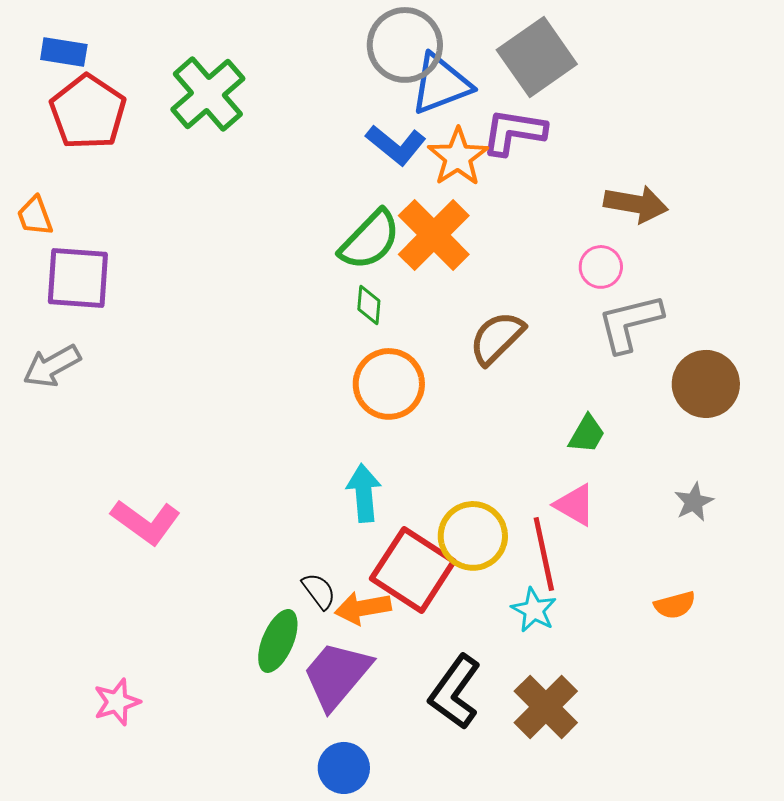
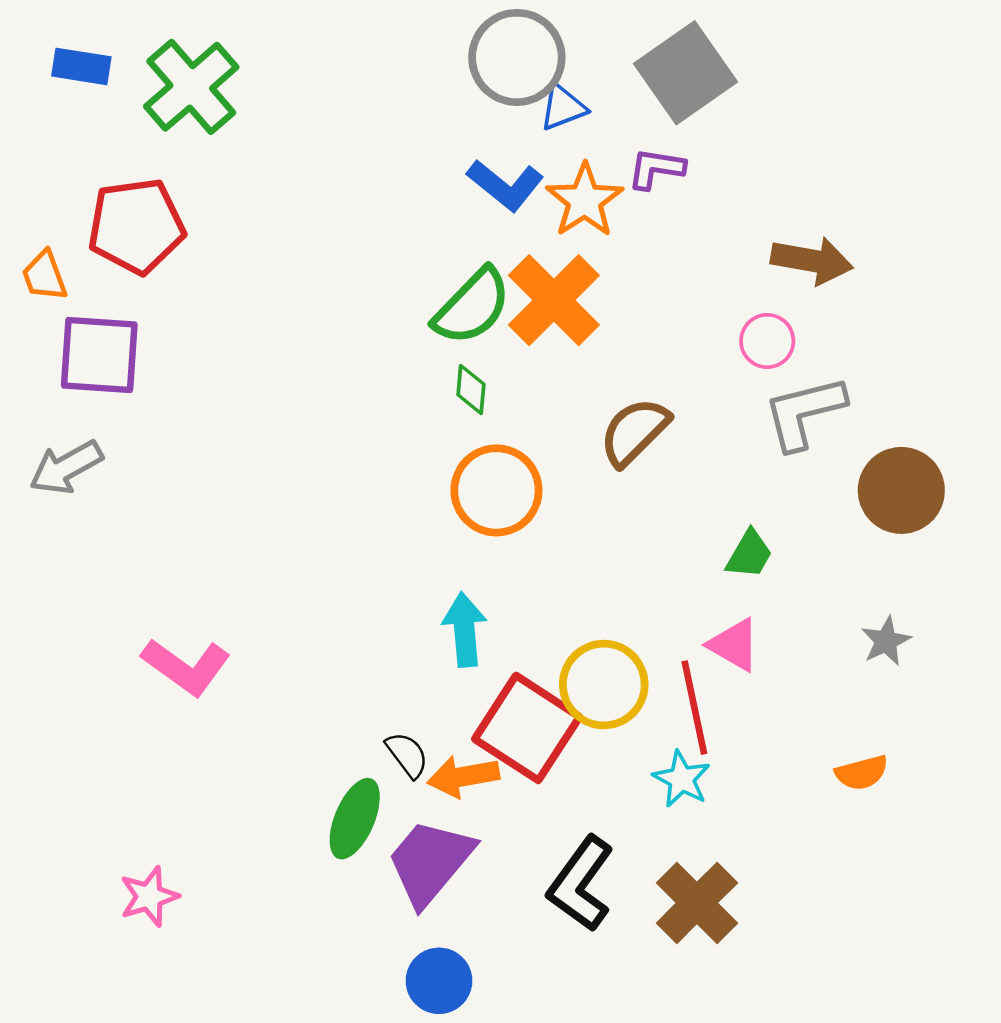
blue triangle: (441, 84) -> (563, 107), size x0.6
green cross: (208, 94) -> (191, 87), moved
red pentagon: (88, 112) -> (136, 226), moved, turned 30
purple L-shape: (514, 132) -> (656, 169), size x0.7

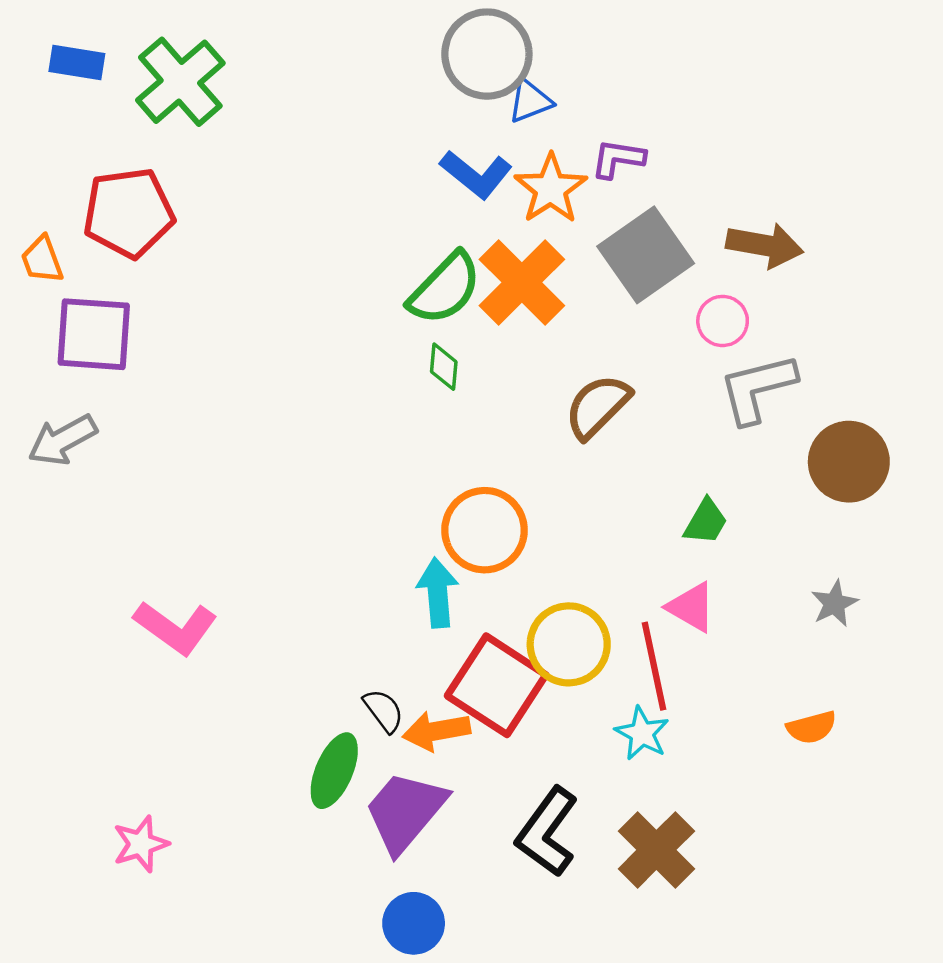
gray square: (685, 73) -> (646, 255), moved
orange circle: (496, 490) -> (485, 530), moved

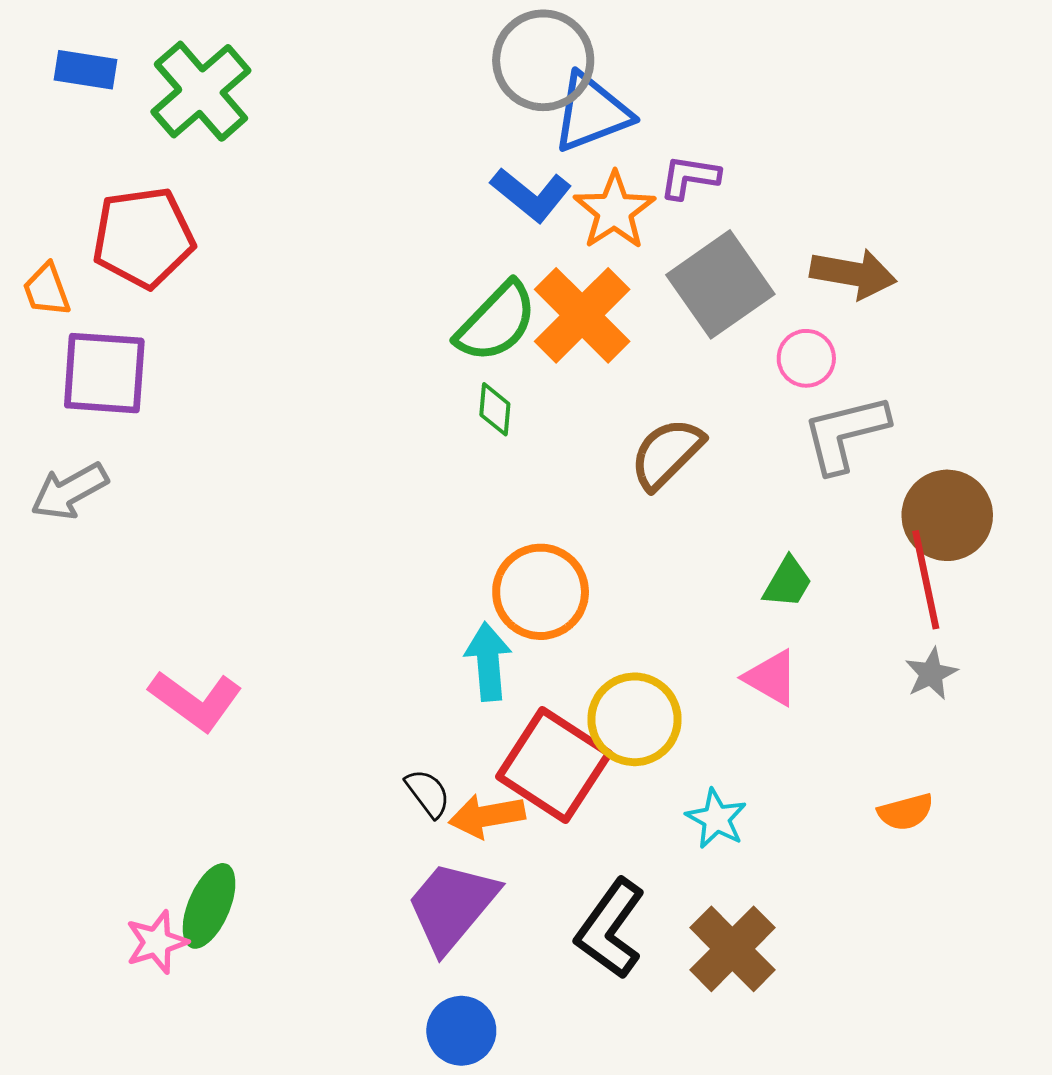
blue triangle: (530, 101) -> (592, 113), size x1.6
red line: (654, 666) -> (926, 580), moved
green ellipse: (334, 771) -> (209, 906), moved

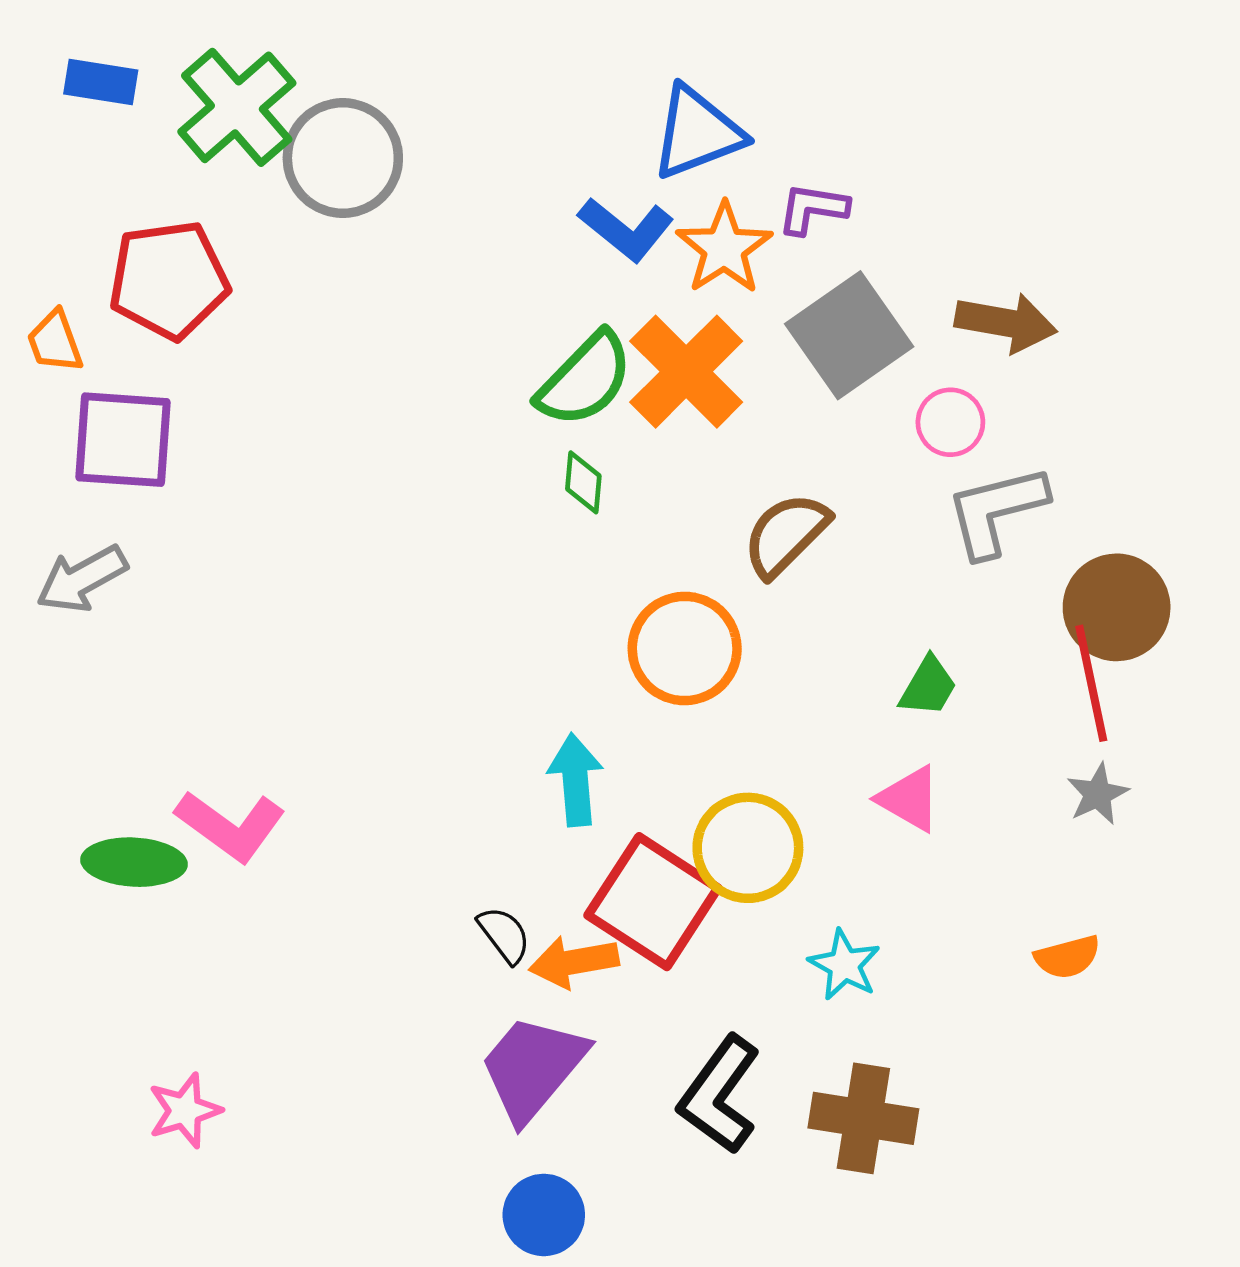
gray circle: (543, 60) -> (343, 158), moved
orange circle: (541, 592) -> (685, 648), moved
green ellipse: (209, 906) -> (134, 862), moved, turned 70
brown cross: (732, 949) -> (863, 1118), turned -36

